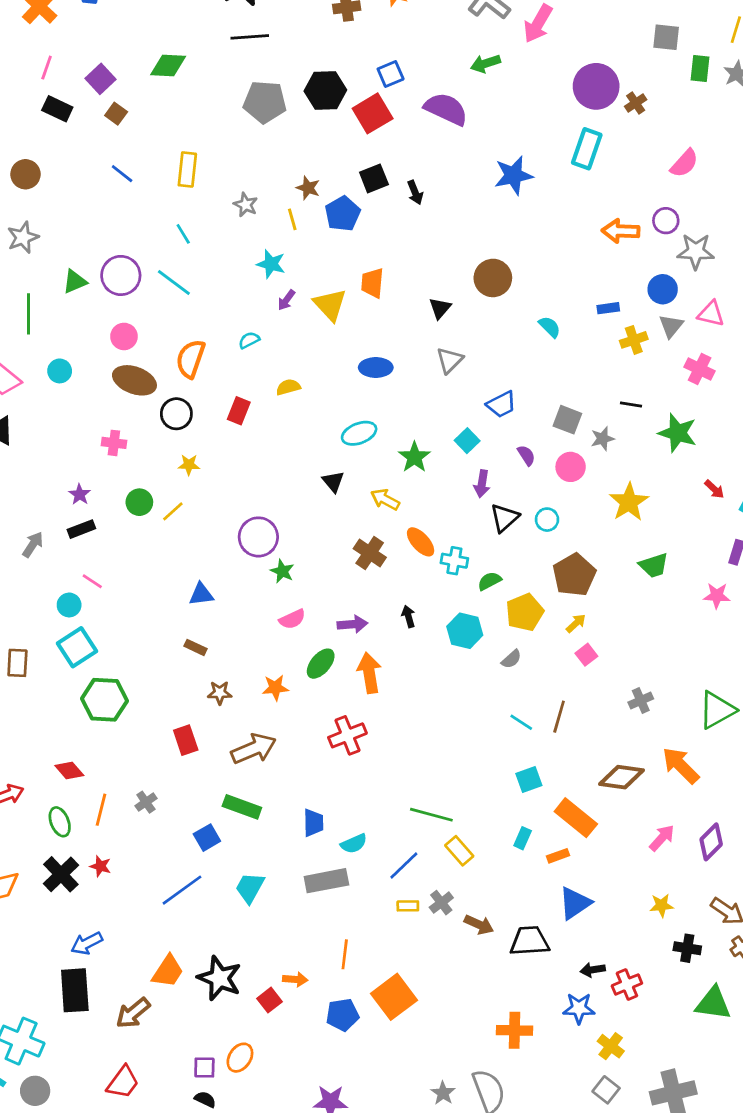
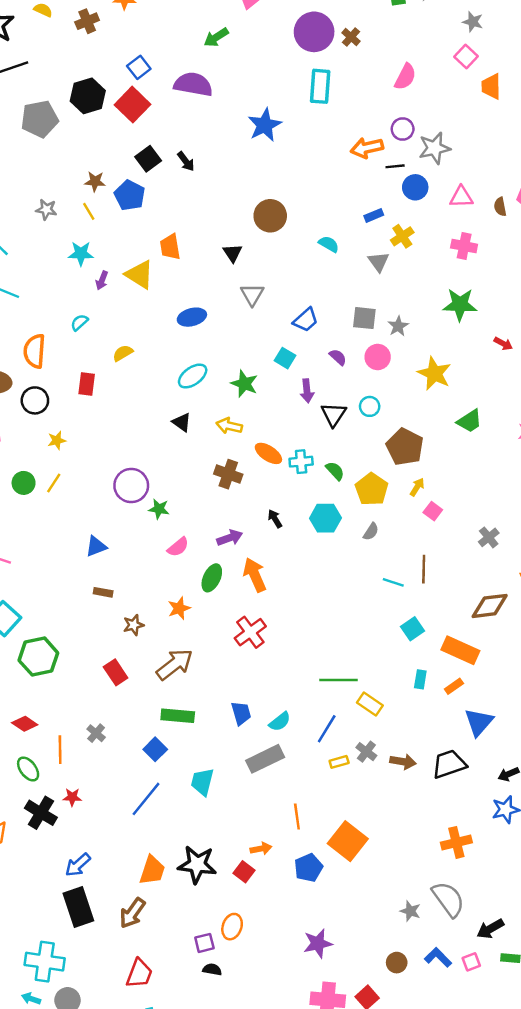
gray triangle: (671, 326) -> (379, 262), moved
black line: (631, 404) -> (395, 166), moved
green semicircle: (489, 581) -> (335, 471), turned 90

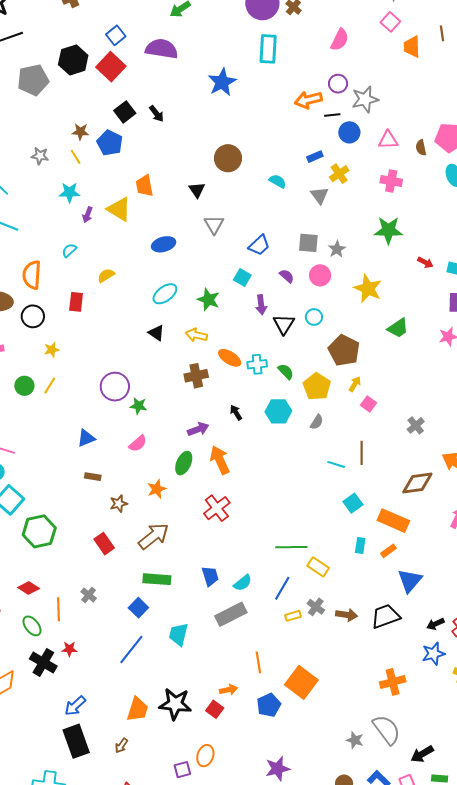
brown cross: (228, 474) -> (196, 376), turned -30
pink semicircle: (178, 547) -> (138, 444), moved
brown arrow: (132, 913) -> (121, 746), size x0.6

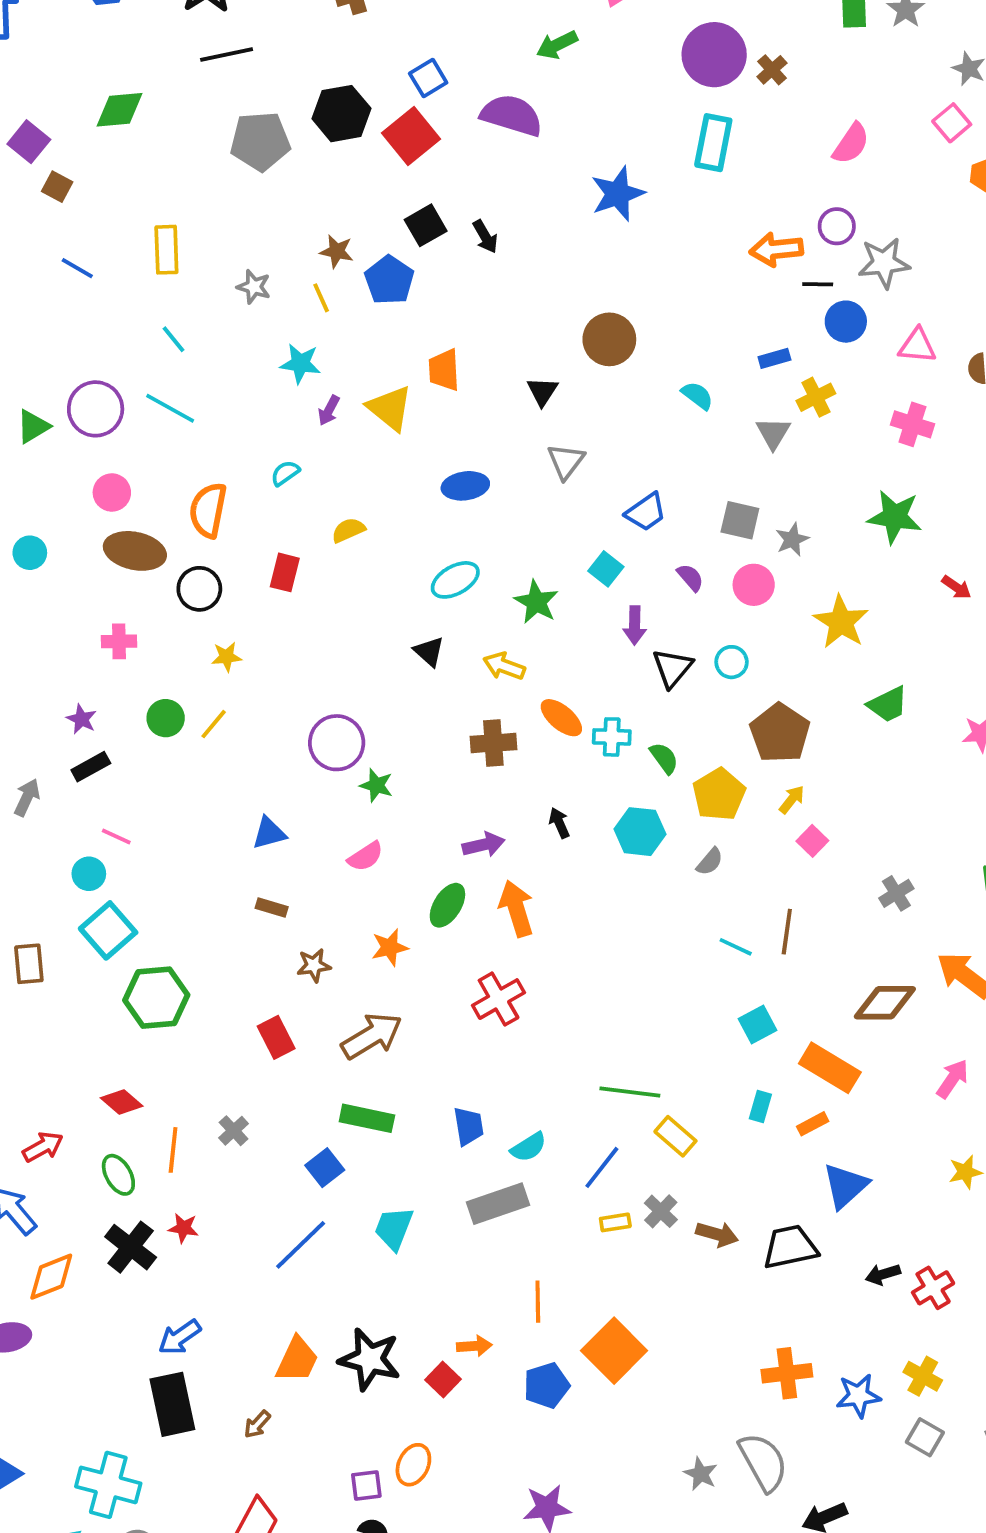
blue star: (433, 654) -> (858, 1396), moved

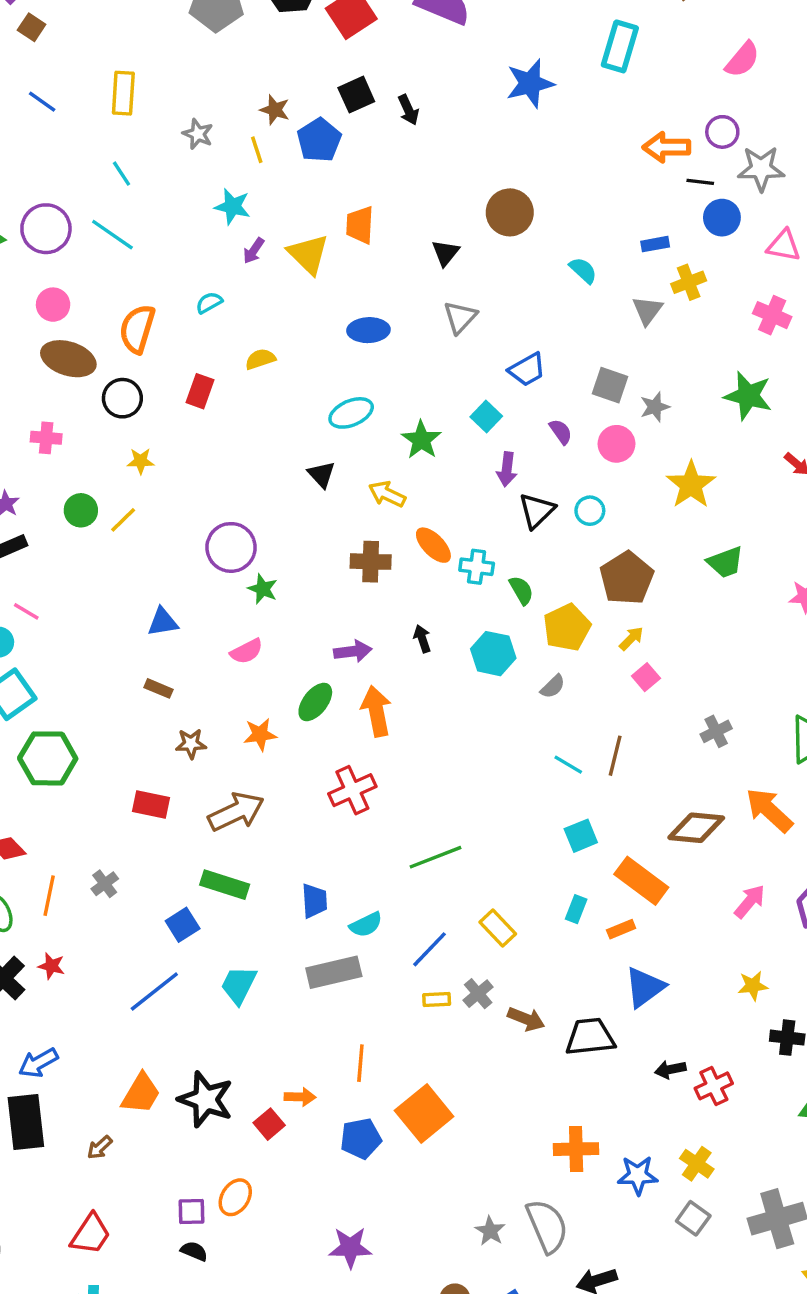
red rectangle: (276, 1037) -> (151, 804), turned -57
green line: (630, 1092) -> (435, 857), moved, turned -34

